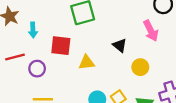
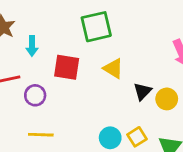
black triangle: (120, 45) -> (142, 91), moved, turned 32
yellow triangle: (87, 62) -> (113, 68), moved, turned 35

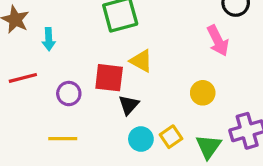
red square: (67, 67) -> (109, 78), moved
black triangle: (142, 91) -> (129, 105), moved
purple circle: (35, 95) -> (69, 94), moved

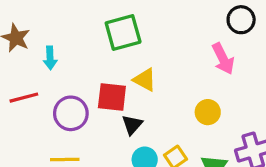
purple circle: (69, 94) -> (71, 113), size x1.4

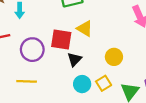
yellow circle: (208, 112) -> (114, 57), moved

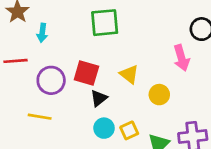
yellow triangle: (85, 28) -> (129, 74), moved
yellow circle: (114, 57) -> (159, 95), moved

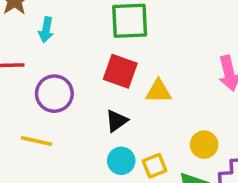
red square: (86, 73) -> (120, 71), moved
yellow triangle: (129, 74) -> (158, 91), turned -42
yellow circle: (159, 95) -> (204, 145), moved

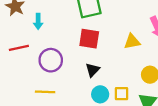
yellow triangle: (158, 91) -> (132, 42), moved
yellow square: (154, 166) -> (121, 94), turned 32

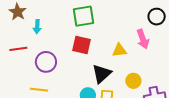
black triangle: (93, 70) -> (102, 74), moved, size x1.5

